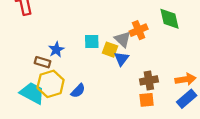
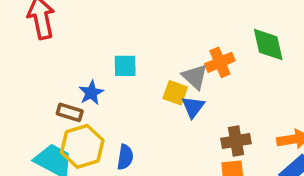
cyan square: (92, 42) -> (125, 66), moved
blue semicircle: (78, 91) -> (125, 157), turned -35

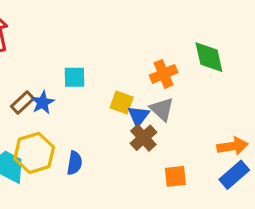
gray triangle: (195, 77) -> (162, 109), moved
brown rectangle: (70, 112) -> (22, 103), moved, turned -60
brown cross: (236, 141) -> (143, 138), moved, turned -32

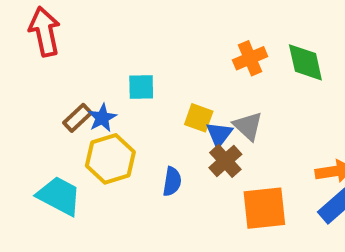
orange cross: (164, 74) -> (250, 58), moved
yellow hexagon: (34, 153) -> (110, 159), moved
blue semicircle: (75, 163) -> (172, 181), moved
orange square: (175, 176) -> (264, 208), size x1.6

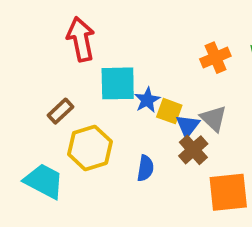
red arrow: (45, 32) -> (81, 39), moved
cyan square: (141, 87) -> (118, 83), size x1.5
blue star: (102, 118) -> (147, 100), moved

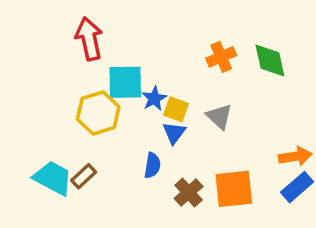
brown rectangle: (60, 111) -> (84, 176), moved
blue triangle: (188, 126) -> (174, 133), moved
yellow hexagon: (90, 148) -> (98, 113), moved
brown cross: (193, 150) -> (189, 193), moved

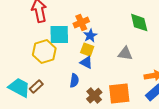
orange cross: (221, 57) -> (81, 23), moved
blue star: (154, 98) -> (90, 36), moved
gray triangle: (219, 117) -> (125, 54), moved, turned -35
blue triangle: (174, 133) -> (86, 63), turned -40

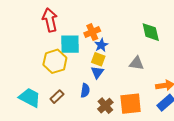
blue triangle: (86, 63) -> (97, 72), turned 40
brown rectangle: (36, 87) -> (57, 97), moved

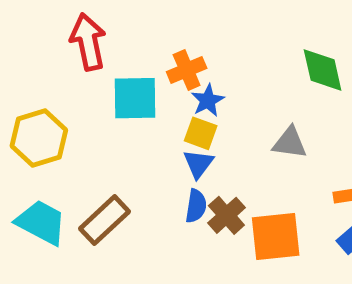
yellow hexagon: (55, 61) -> (39, 138), moved
blue semicircle: (85, 90) -> (196, 206), moved
brown rectangle: (57, 97) -> (105, 220), size x1.5
brown cross: (105, 106) -> (226, 215), moved

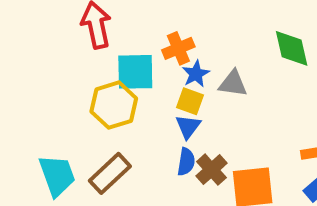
yellow hexagon: (39, 138) -> (114, 105), moved
gray triangle: (290, 143) -> (233, 84), moved
cyan trapezoid: (41, 222) -> (57, 175), turned 42

